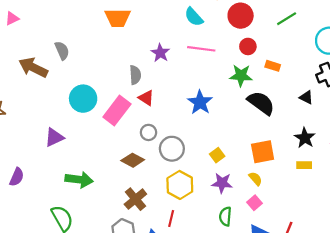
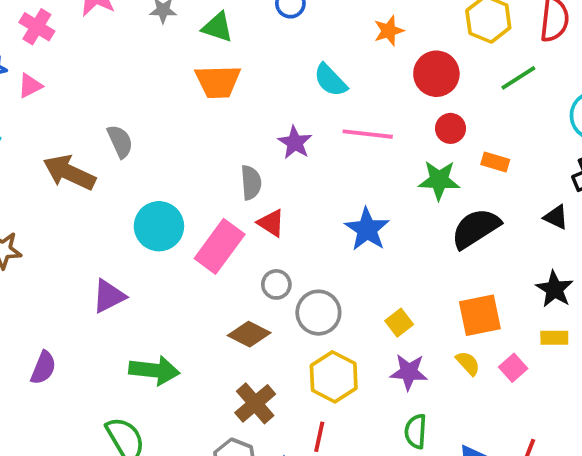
cyan semicircle: (194, 17) -> (330, 80), moved
black semicircle: (261, 103) -> (476, 228), turned -68
pink square: (255, 203) -> (513, 368), moved

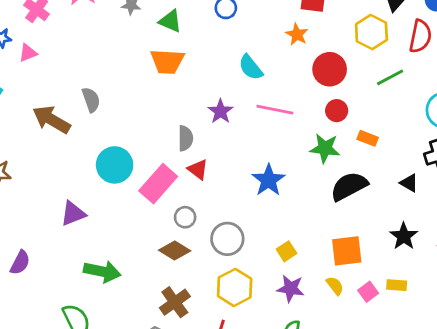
orange star: (389, 31) -> (297, 34), turned -30
gray circle: (276, 284) -> (185, 217), moved
yellow rectangle: (554, 338) -> (397, 285), moved

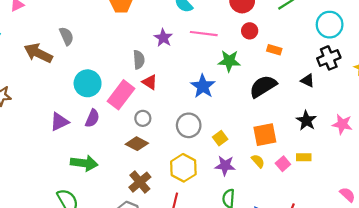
green star: (325, 148) -> (229, 61), moved
gray circle: (227, 239) -> (189, 125), moved
purple semicircle: (20, 263) -> (92, 118), moved

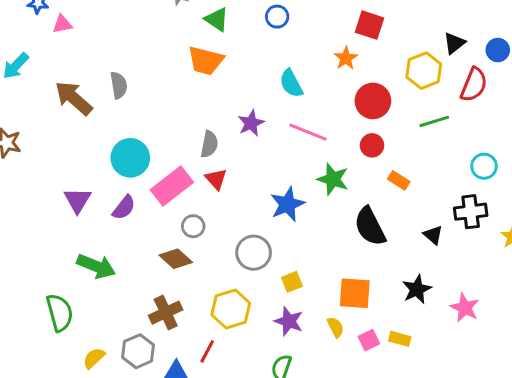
cyan circle: (330, 25) -> (484, 166), size x0.7
black semicircle: (263, 86) -> (370, 227), turned -100
purple triangle: (59, 122) -> (77, 200), turned -48

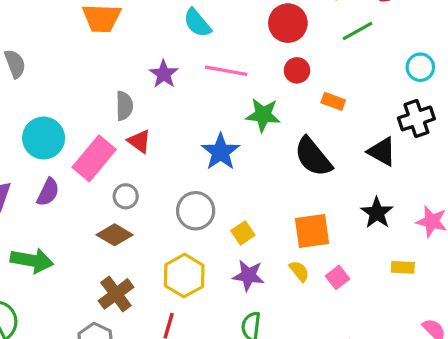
black triangle: (433, 235) -> (382, 152), size x1.4
yellow rectangle: (400, 339) -> (403, 267), moved

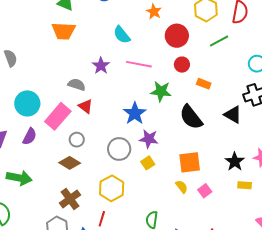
gray semicircle: (124, 106) -> (77, 85), turned -72
black star: (377, 213) -> (235, 162), moved
purple star: (248, 276) -> (149, 139), moved

